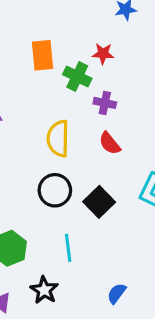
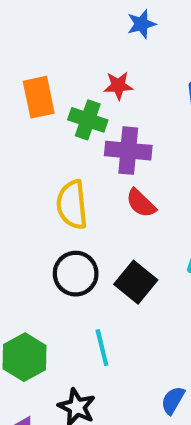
purple cross: (105, 103) -> (128, 151), size x1.5

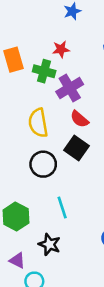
purple cross: (128, 151) -> (70, 88), turned -32
black square: (136, 282) -> (77, 148), moved

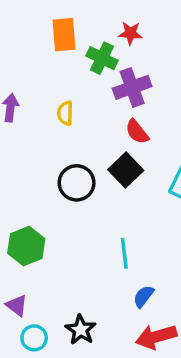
yellow semicircle: (38, 123) -> (65, 113), moved, size x0.6
cyan line: (62, 208) -> (124, 253), moved
black star: (49, 244) -> (81, 330), moved

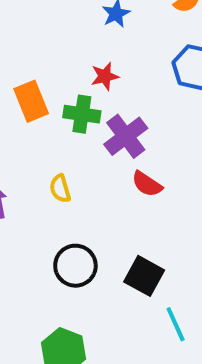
black square: (126, 170) -> (144, 276), moved
black circle: (77, 183) -> (75, 266), moved

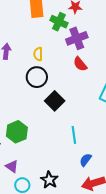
black circle: (75, 266) -> (37, 77), moved
black square: (144, 276) -> (55, 101), moved

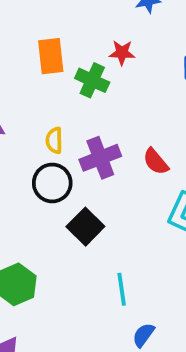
purple cross: (77, 38) -> (100, 158), moved
red semicircle: (80, 64) -> (156, 162), moved

